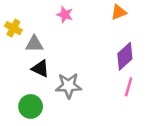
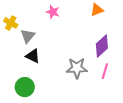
gray triangle: (34, 44) -> (28, 36), turned -49
gray star: (69, 86) -> (77, 68), moved

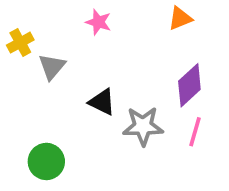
yellow cross: (11, 23) -> (20, 43), turned 32
black triangle: (33, 56) -> (102, 102), moved

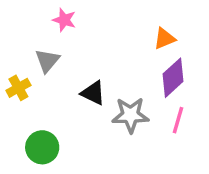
orange triangle: (180, 18) -> (165, 39), moved
pink star: (98, 22) -> (64, 20), moved
yellow cross: (20, 43) -> (18, 88), moved

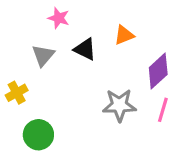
orange triangle: (165, 39) -> (124, 35), moved
yellow cross: (18, 88) -> (17, 93), moved
black triangle: (93, 93) -> (85, 49), moved

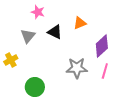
green circle: (38, 135) -> (35, 87), moved

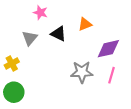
purple diamond: (102, 46) -> (108, 49), turned 30
green circle: (35, 87) -> (14, 92), moved

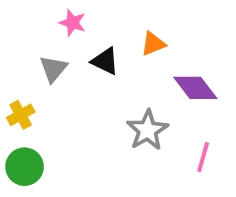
purple diamond: (108, 49) -> (195, 88), turned 65
gray star: (82, 72) -> (147, 130), turned -30
pink line: (112, 75) -> (203, 157), moved

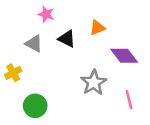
gray triangle: (53, 69) -> (34, 44), turned -42
pink line: (203, 157) -> (129, 100), turned -30
green circle: (25, 167) -> (35, 106), moved

